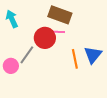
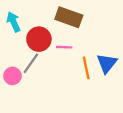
pink line: (58, 32) -> (64, 47), moved
red circle: (45, 38) -> (39, 39), moved

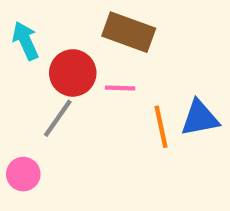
blue triangle: (107, 63) -> (200, 118), turned 40
pink circle: (12, 76) -> (23, 174), moved

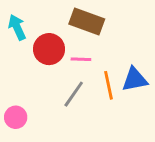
gray line: (58, 118) -> (74, 94), moved

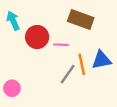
brown rectangle: (87, 22) -> (81, 20), moved
gray line: (74, 94) -> (68, 74), moved

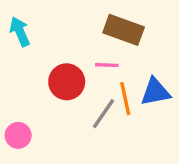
red circle: (37, 37) -> (67, 82), moved
pink line: (61, 45) -> (107, 65), moved

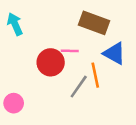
pink line: (107, 65) -> (70, 51), moved
blue triangle: (155, 92) -> (114, 53), moved, turned 40

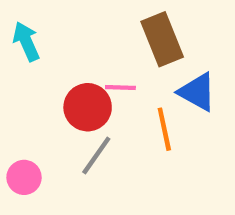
brown rectangle: (94, 23) -> (162, 39), turned 48
gray line: (79, 87) -> (96, 155), moved

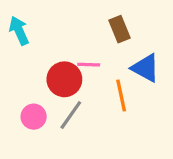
brown rectangle: (162, 39) -> (120, 29), size x0.7
pink circle: (24, 177) -> (34, 117), moved

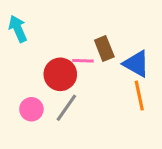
brown rectangle: (120, 29) -> (104, 49), moved
orange line: (121, 96) -> (139, 96), moved

